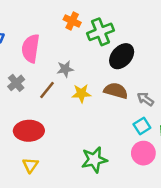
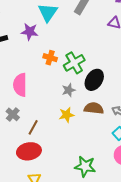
gray star: (65, 69) -> (69, 90), moved
brown line: (47, 90) -> (33, 127), moved
green star: (94, 160) -> (85, 166), turned 30

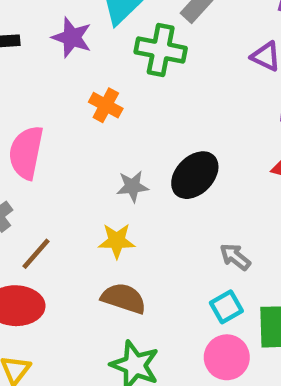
green cross: (74, 63) -> (161, 50), moved, turned 30
brown semicircle: (94, 108) -> (124, 298), moved

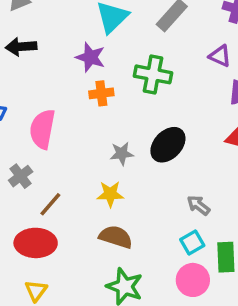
purple star: (72, 37) -> (90, 57), moved
green cross: (161, 50) -> (153, 74), moved
orange cross: (106, 105) -> (101, 93), turned -35

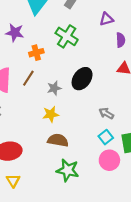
purple triangle: (220, 56) -> (106, 19), turned -32
purple star: (90, 57) -> (15, 33), moved
green cross: (153, 74) -> (67, 36), turned 30
brown line: (50, 204) -> (28, 78), moved

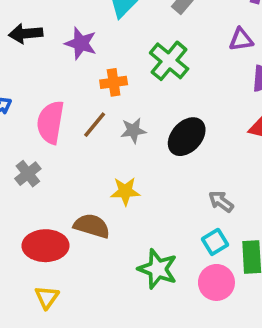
gray star: (54, 88) -> (133, 131), moved
brown semicircle: (58, 140) -> (92, 226), moved
green star: (68, 170) -> (158, 269), moved

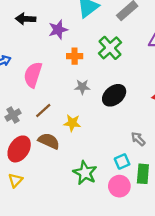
purple star: (81, 43) -> (58, 30), turned 30
brown line: (95, 125) -> (43, 111), moved
gray cross: (28, 174) -> (13, 115), moved
gray arrow: (221, 201) -> (138, 139), moved
red ellipse: (45, 246) -> (19, 149), turned -65

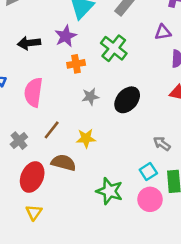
black arrow: (26, 19) -> (29, 43), moved
purple star: (58, 30) -> (66, 36), moved

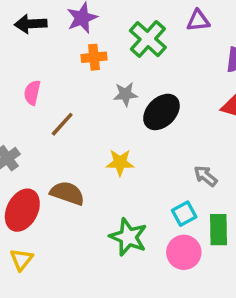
purple triangle: (163, 32) -> (198, 21), moved
pink semicircle: (33, 92) -> (32, 93), size x0.6
gray star: (90, 97) -> (125, 94), moved
brown line: (52, 130) -> (62, 124), moved
yellow star: (86, 138) -> (120, 163), moved

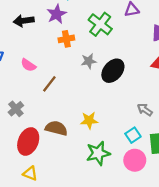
pink semicircle: (32, 93) -> (28, 65), turned -63
yellow star: (120, 163) -> (89, 120), moved
green star: (128, 237) -> (98, 153), turned -30
yellow triangle: (21, 259) -> (30, 173), turned -42

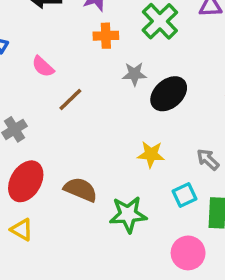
yellow star: (89, 120) -> (151, 154), moved
brown semicircle: (56, 128) -> (81, 190), moved
pink circle: (135, 160) -> (188, 253), moved

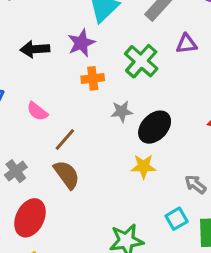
yellow star: (151, 154) -> (144, 166), moved
brown semicircle: (81, 190) -> (67, 175), moved, turned 36

